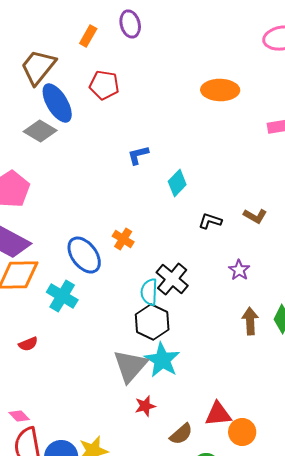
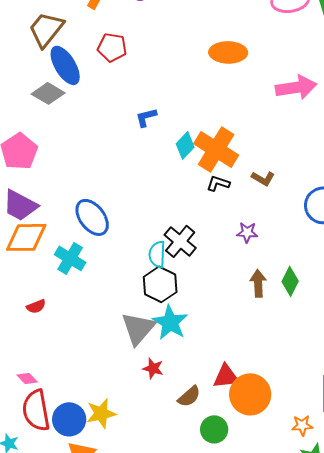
orange cross: (123, 239) -> (216, 149), moved, size x2.0
purple star: (239, 270) -> (247, 232), turned -30
red star: (145, 406) -> (153, 368), turned 30
orange circle: (242, 432) -> (250, 394), size x1.5

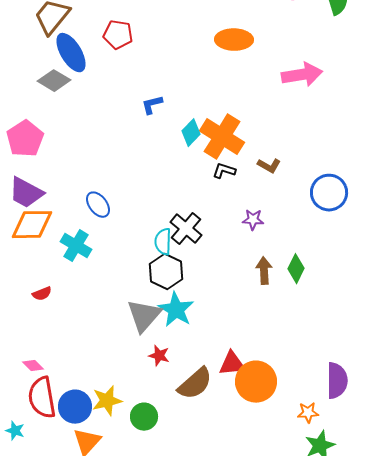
blue ellipse: (92, 217) -> (98, 205), size x0.7
brown semicircle: (189, 396) -> (195, 384), size x1.5
green circle: (214, 429) -> (144, 417), moved

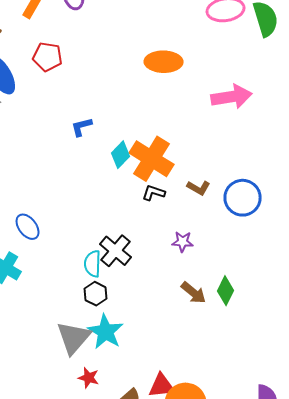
blue circle: (329, 193) -> (243, 198), moved
brown arrow: (264, 271) -> (194, 293), turned 132
black hexagon: (166, 272) -> (96, 294), size x0.7

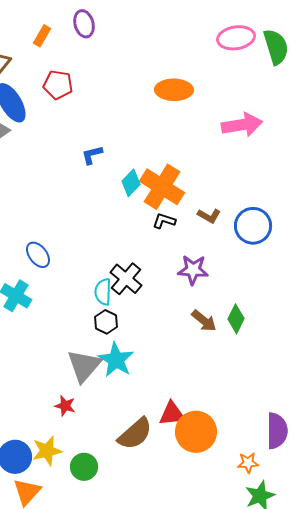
purple star: (183, 242) -> (193, 270), size x1.4
red star: (89, 378) -> (65, 406), moved

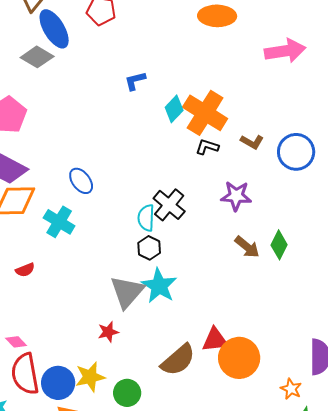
red star: (65, 406) -> (108, 332), turned -30
orange star: (248, 463) -> (291, 389), turned 30

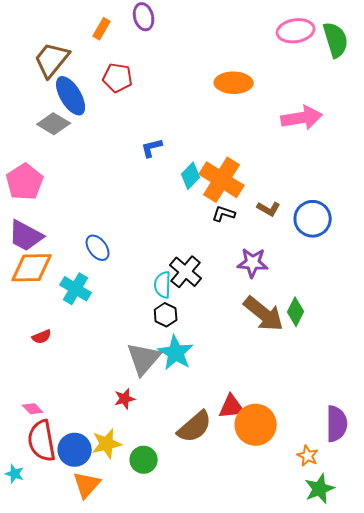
brown arrow: (247, 247) -> (264, 314), size x1.6

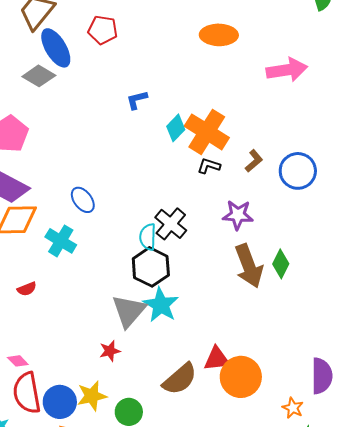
brown L-shape: (269, 209) -> (254, 161), turned -70
brown arrow: (264, 314) -> (249, 266), turned 30
black hexagon: (166, 315) -> (151, 267), size x1.6

